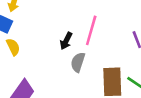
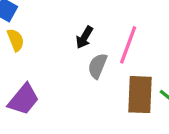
pink line: (91, 30) -> (128, 45), moved

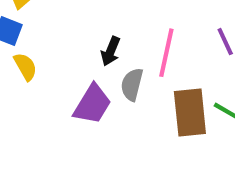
purple trapezoid: (24, 99) -> (92, 104), moved

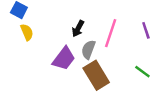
brown rectangle: (190, 113) -> (96, 75), moved, turned -32

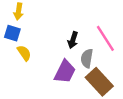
pink line: (111, 33) -> (105, 38), turned -40

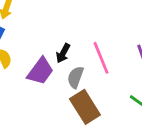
purple trapezoid: (65, 72) -> (40, 71), moved

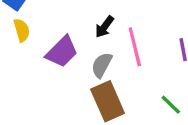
black arrow: (63, 53) -> (105, 27), moved

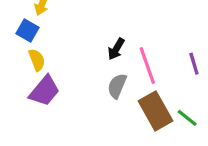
purple trapezoid: (62, 52) -> (44, 91), moved
brown rectangle: (108, 101) -> (156, 111), moved

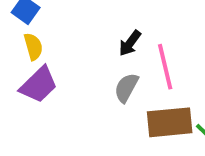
brown rectangle: (156, 111) -> (170, 122), turned -72

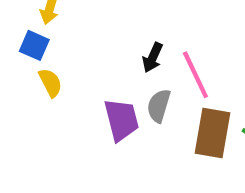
purple trapezoid: (39, 85) -> (121, 120), moved, turned -48
brown rectangle: (170, 122) -> (212, 133), turned -63

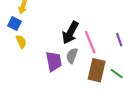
black arrow: (153, 57) -> (70, 33), size x1.6

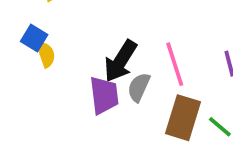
blue square: (14, 24) -> (34, 38), moved
black arrow: (70, 33) -> (120, 61), moved

